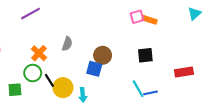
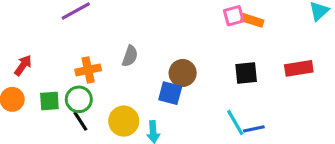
orange cross: (39, 53) -> (88, 70), turned 35
red rectangle: (184, 72) -> (299, 68), moved
black line: (49, 80) -> (80, 121), moved
green square: (15, 90) -> (49, 101), moved

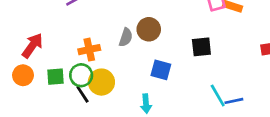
red arrow: (23, 65) -> (32, 46), size x1.4
brown circle: (183, 73) -> (149, 29), moved
black square: (246, 73) -> (201, 47), moved
yellow circle: (124, 121) -> (101, 82), moved

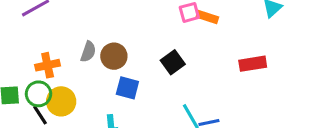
brown circle: (149, 29) -> (114, 56), moved
black square: (201, 47) -> (173, 62), turned -30

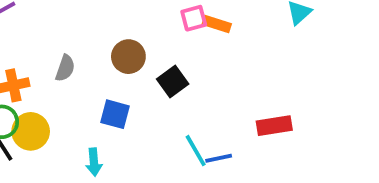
brown circle: (114, 56) -> (128, 57), moved
red rectangle: (253, 64) -> (274, 126), moved

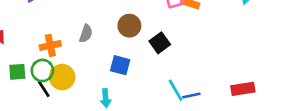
red rectangle: (274, 126) -> (243, 89), moved

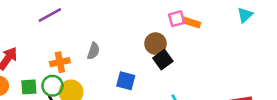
brown circle: (129, 26) -> (155, 44), moved

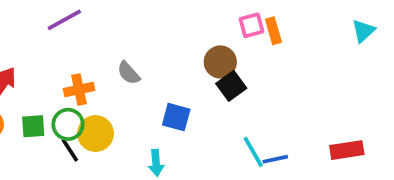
cyan triangle: (245, 15) -> (363, 31), moved
orange rectangle: (192, 22) -> (273, 31), turned 56
gray semicircle: (93, 51) -> (129, 73), turned 119

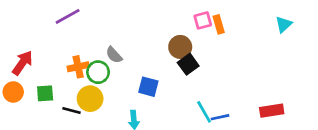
green circle: (68, 124) -> (98, 72), moved
black line: (70, 150) -> (72, 111), turned -42

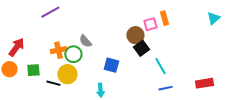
pink square: (203, 20) -> (150, 24), moved
cyan line: (204, 112) -> (160, 66), moved

